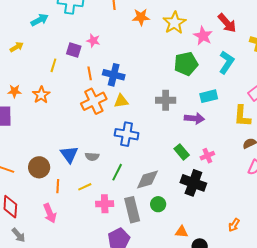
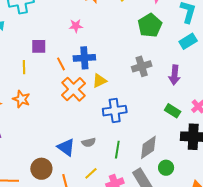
pink star: (93, 41) -> (76, 26), moved
cyan rectangle: (209, 96) -> (188, 41), moved
purple arrow: (194, 118) -> (175, 75), turned 108

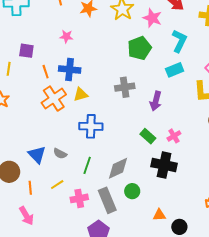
gray semicircle: (89, 142) -> (60, 154), turned 32

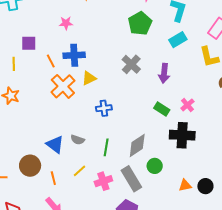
gray cross: (125, 87) -> (131, 64), turned -30
blue cross: (91, 126) -> (104, 108), size x0.7
black circle: (179, 227) -> (205, 186), moved

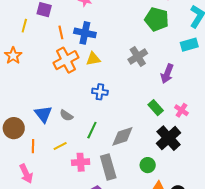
green pentagon: (140, 23) -> (157, 19), turned 30
pink cross: (187, 105) -> (181, 110), turned -32
black cross: (182, 135) -> (169, 138), turned 30
green circle: (155, 166) -> (148, 165), moved

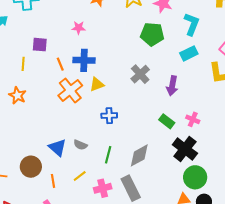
green circle: (148, 165) -> (195, 177), moved, size x1.5

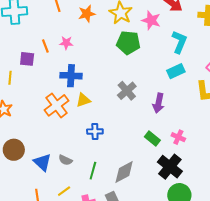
green pentagon: (152, 34) -> (128, 43), moved
orange line: (60, 64) -> (45, 46), moved
brown circle: (31, 167) -> (14, 150), moved

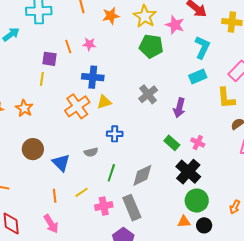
yellow line: (10, 78) -> (42, 79), moved
gray semicircle: (65, 160) -> (91, 152), moved, turned -40

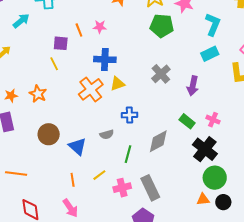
yellow line: (42, 79) -> (54, 64), turned -32
gray diamond: (142, 175) -> (158, 141), moved

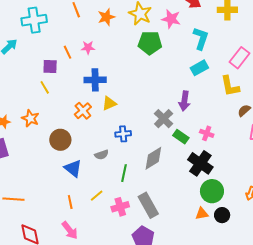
gray cross: (161, 74) -> (164, 119), moved
orange cross: (91, 89) -> (83, 111), size x0.7
brown circle: (49, 134) -> (60, 140), moved

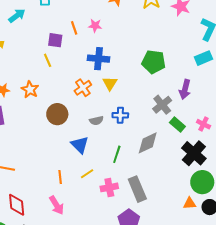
green pentagon: (150, 43) -> (154, 62), moved
yellow triangle: (109, 103) -> (110, 83), turned -42
gray semicircle: (102, 155) -> (96, 121), moved
blue triangle: (73, 168) -> (80, 145), moved

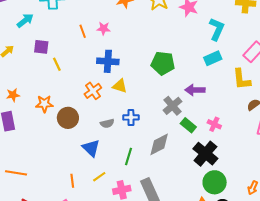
purple square: (55, 40) -> (41, 47), moved
yellow triangle: (110, 83) -> (120, 86), turned -42
purple arrow: (185, 89) -> (195, 90), turned 78
orange star: (30, 90) -> (44, 104), moved, turned -30

